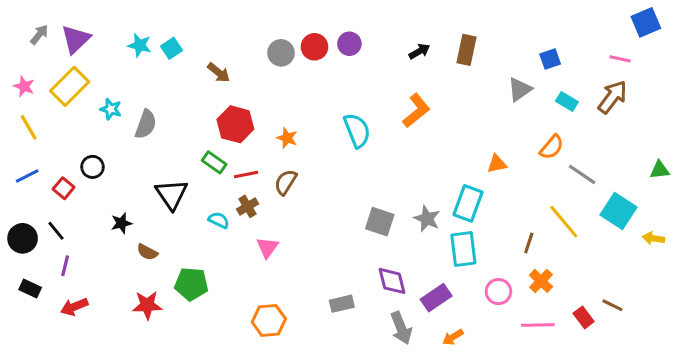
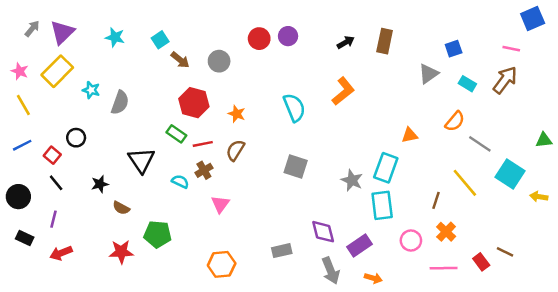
cyan square: (172, 48) -> (160, 40), moved
gray circle: (281, 53) -> (219, 61), moved
gray square: (380, 222) -> (296, 167), moved
black line: (56, 231) -> (56, 183), moved
orange arrow: (453, 337) -> (373, 278), turned -132

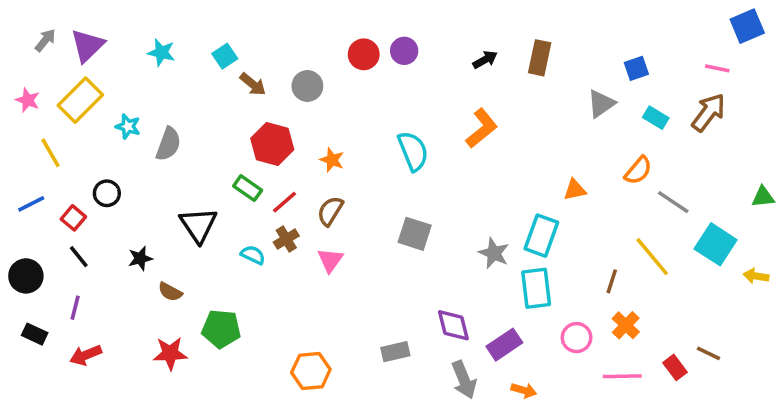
yellow line: (23, 105) -> (51, 153), moved
red line: (203, 144) -> (285, 202), turned -30
pink triangle: (220, 204) -> (330, 260), moved

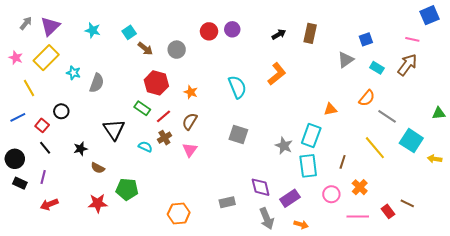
brown line: (612, 281) -> (343, 162), moved
black rectangle: (35, 334) -> (20, 183), moved

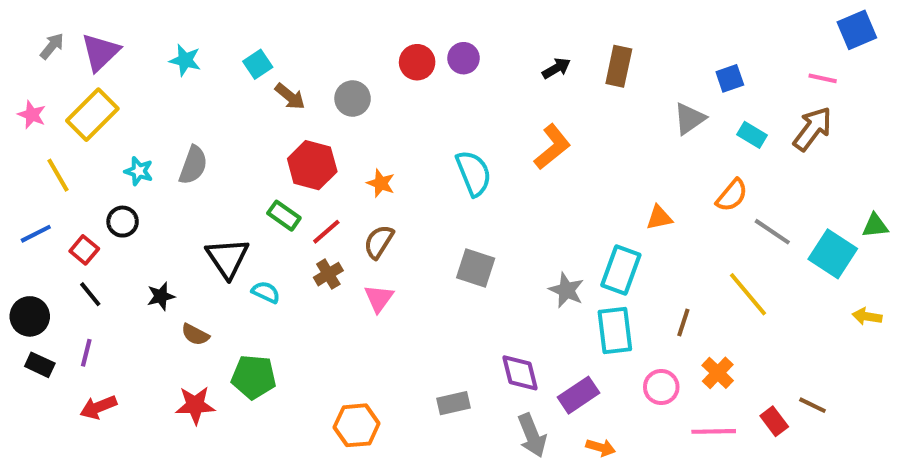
cyan star: (73, 73) -> (139, 171), moved
cyan square: (411, 141) -> (833, 254), moved
cyan semicircle: (145, 147) -> (266, 292), moved

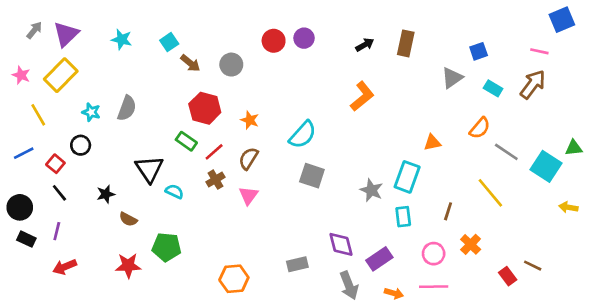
cyan semicircle: (474, 173) -> (303, 135), moved, turned 64
cyan rectangle: (615, 331) -> (403, 217), size x0.7
pink line: (714, 431) -> (434, 287), moved

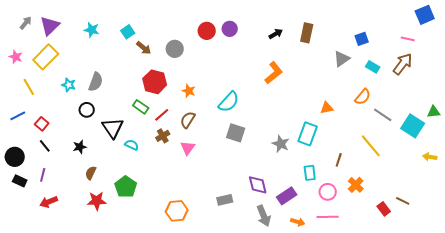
black circle: (81, 145) -> (87, 110), moved
cyan rectangle: (403, 217) -> (310, 173), moved
brown semicircle: (128, 219) -> (91, 173), moved, turned 88
green pentagon: (167, 247) -> (126, 187), turned 30

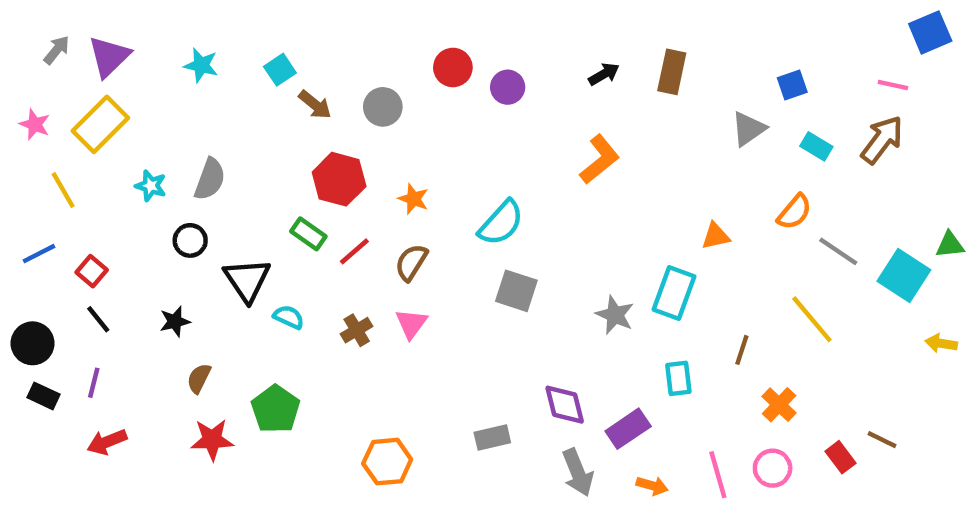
purple circle: (230, 29) -> (508, 87), moved
brown cross: (163, 136) -> (357, 330), moved
pink circle: (328, 192) -> (773, 468), moved
pink line: (328, 217) -> (718, 475), turned 75

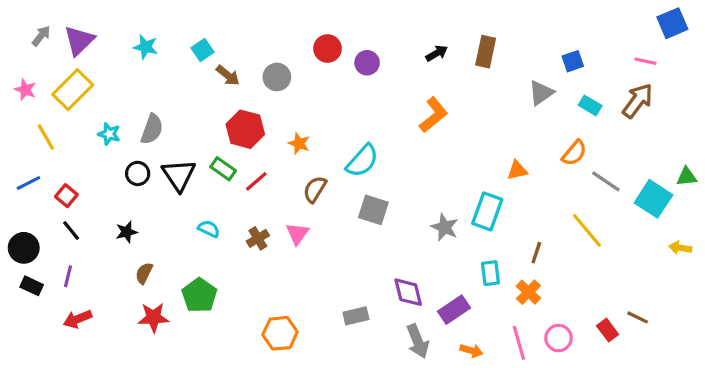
brown semicircle: (411, 262) -> (315, 189), moved
black triangle: (247, 280) -> (179, 175), moved
orange cross: (779, 405) -> (528, 292), moved

